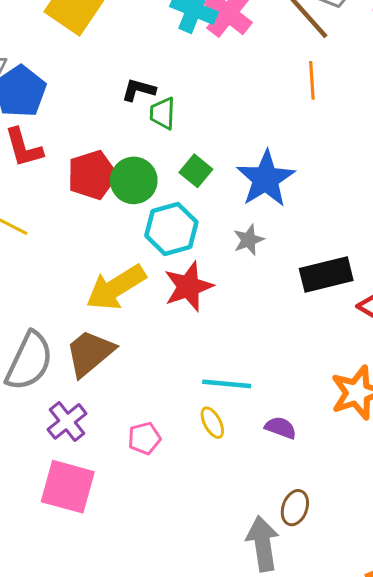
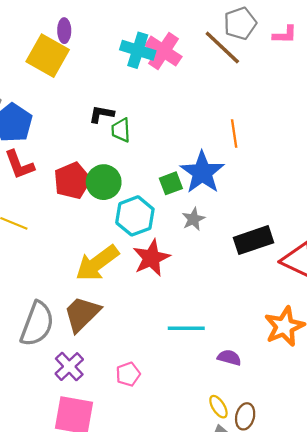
orange line: (312, 80) -> (234, 134), moved
green square: (196, 171) -> (171, 183), moved, turned 35
yellow ellipse: (212, 423) -> (218, 407), moved

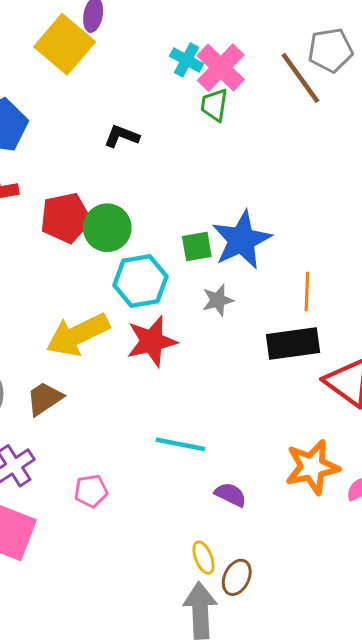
cyan cross: (138, 50) -> (186, 60), size x0.7
green trapezoid: (121, 130) -> (214, 105), moved
orange line: (234, 134) -> (307, 292), moved
brown trapezoid: (82, 314) -> (45, 399), size x0.7

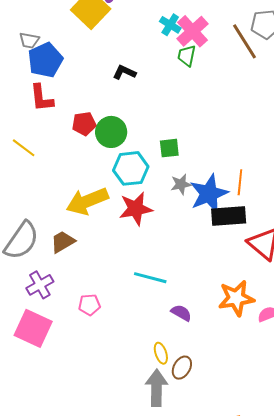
red pentagon: (66, 218) -> (84, 124), size x0.7
blue star: (242, 240) -> (209, 194), moved

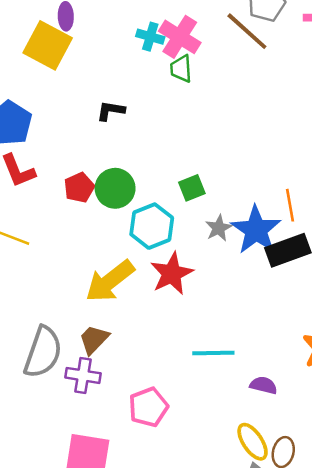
purple cross: (40, 285) -> (83, 375), moved, turned -36
pink pentagon: (89, 305) -> (148, 407), size x1.4
yellow ellipse: (161, 353) -> (253, 442), size x1.4

